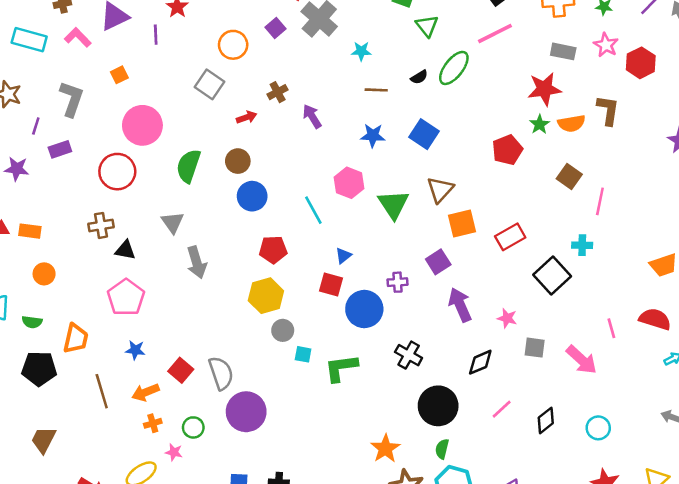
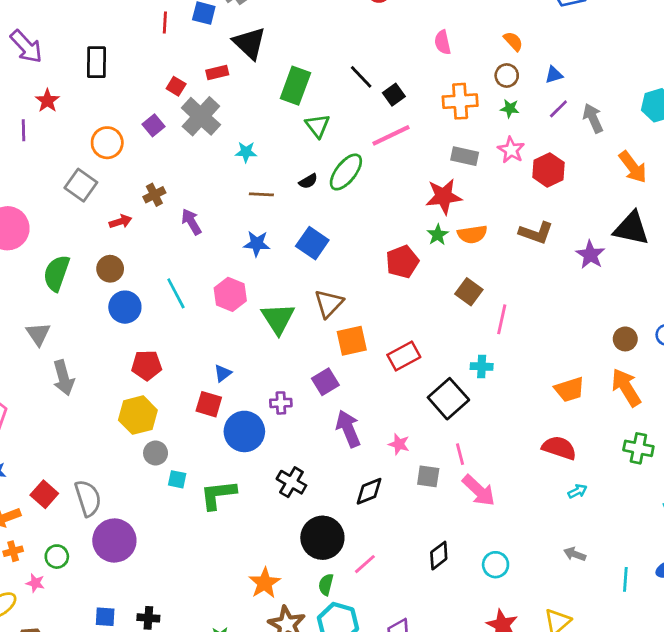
brown L-shape: (608, 110) -> (536, 233), moved, turned 100
cyan line: (313, 210) -> (176, 293), moved
pink line: (611, 328) -> (460, 454), moved
pink line: (502, 409) -> (365, 564), moved

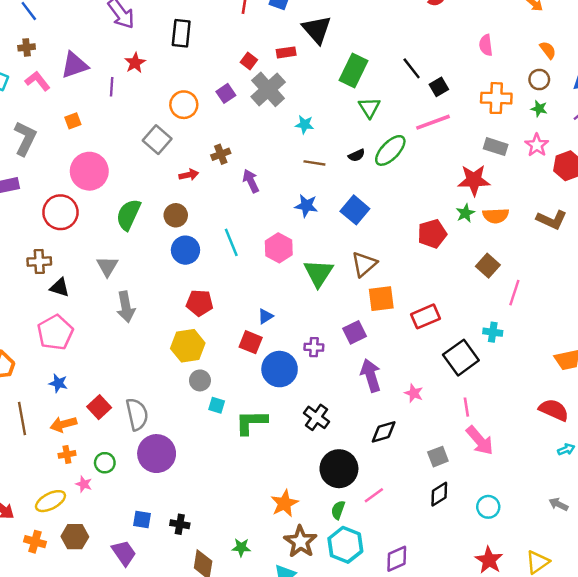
gray square: (428, 476) -> (438, 457), moved, turned -35

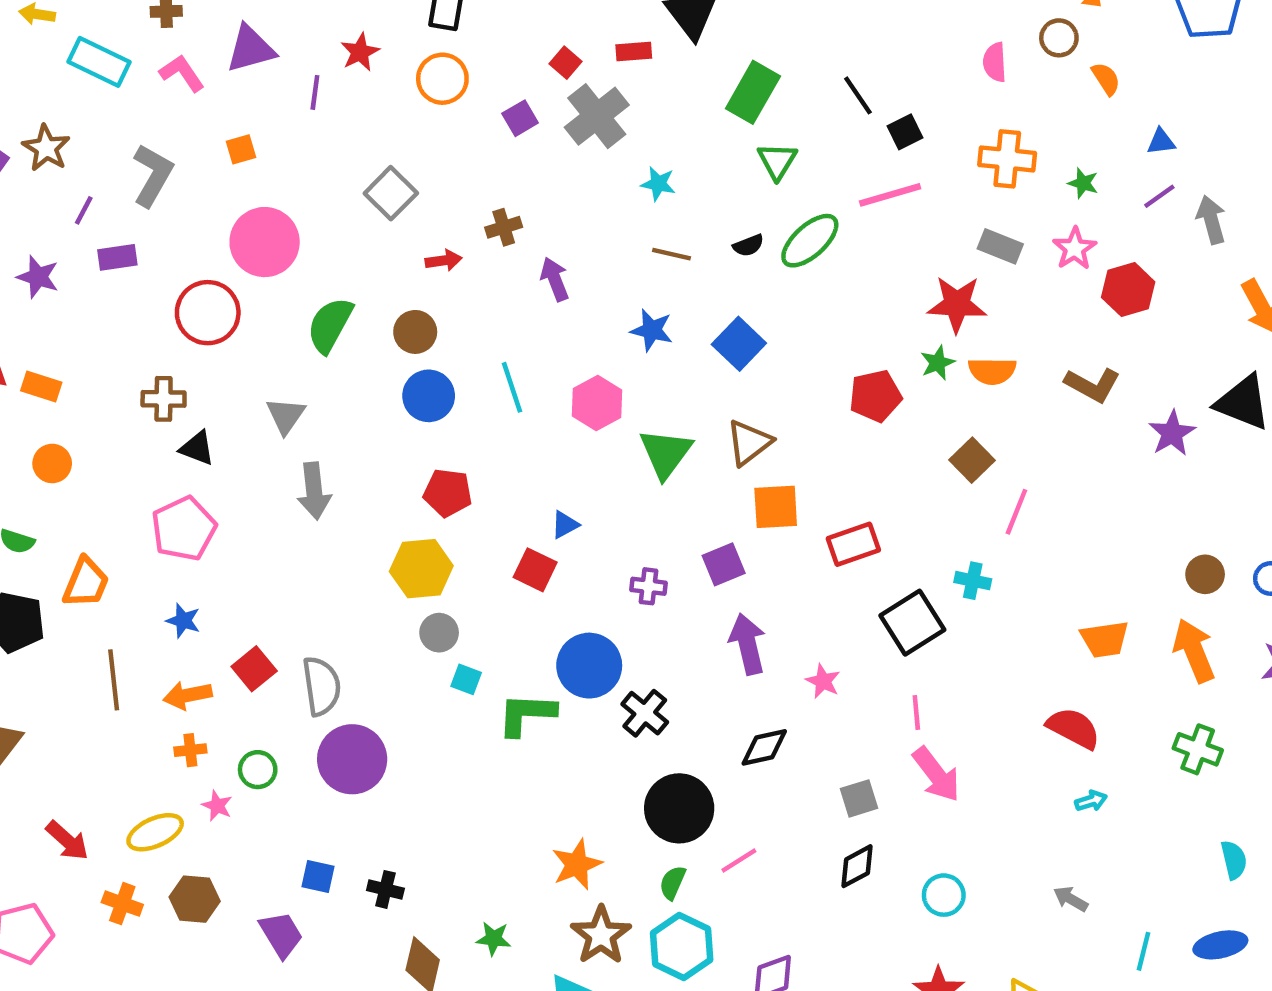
brown circle: (539, 80) -> (1059, 38), moved
orange circle: (184, 105) -> (442, 79), moved
blue circle: (280, 369) -> (589, 666), moved

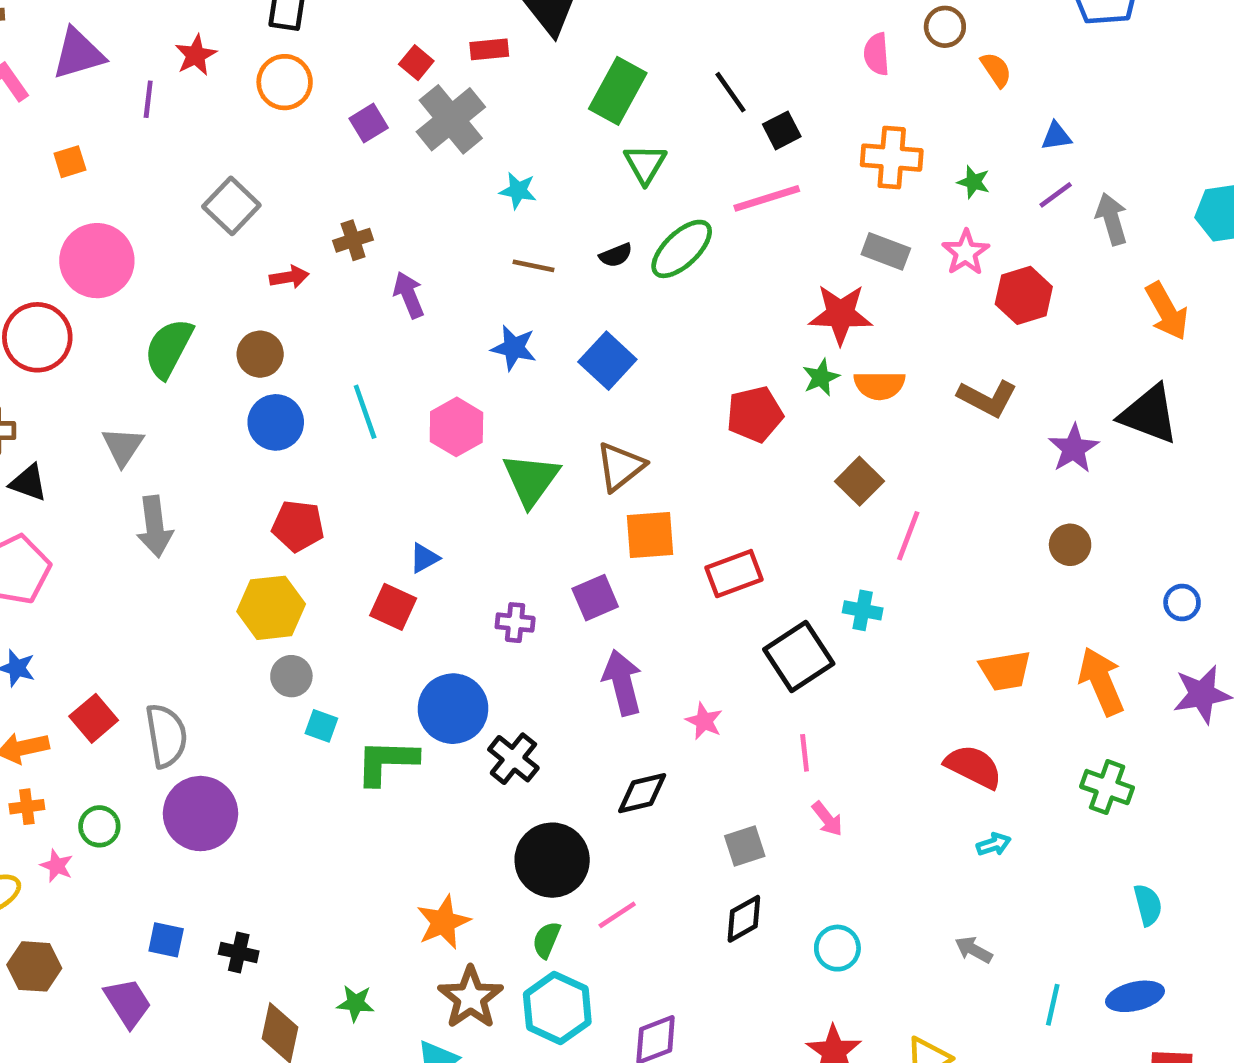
brown circle: (1205, 574) -> (1070, 545), moved
pink arrow: (936, 774) -> (827, 819), size x0.6

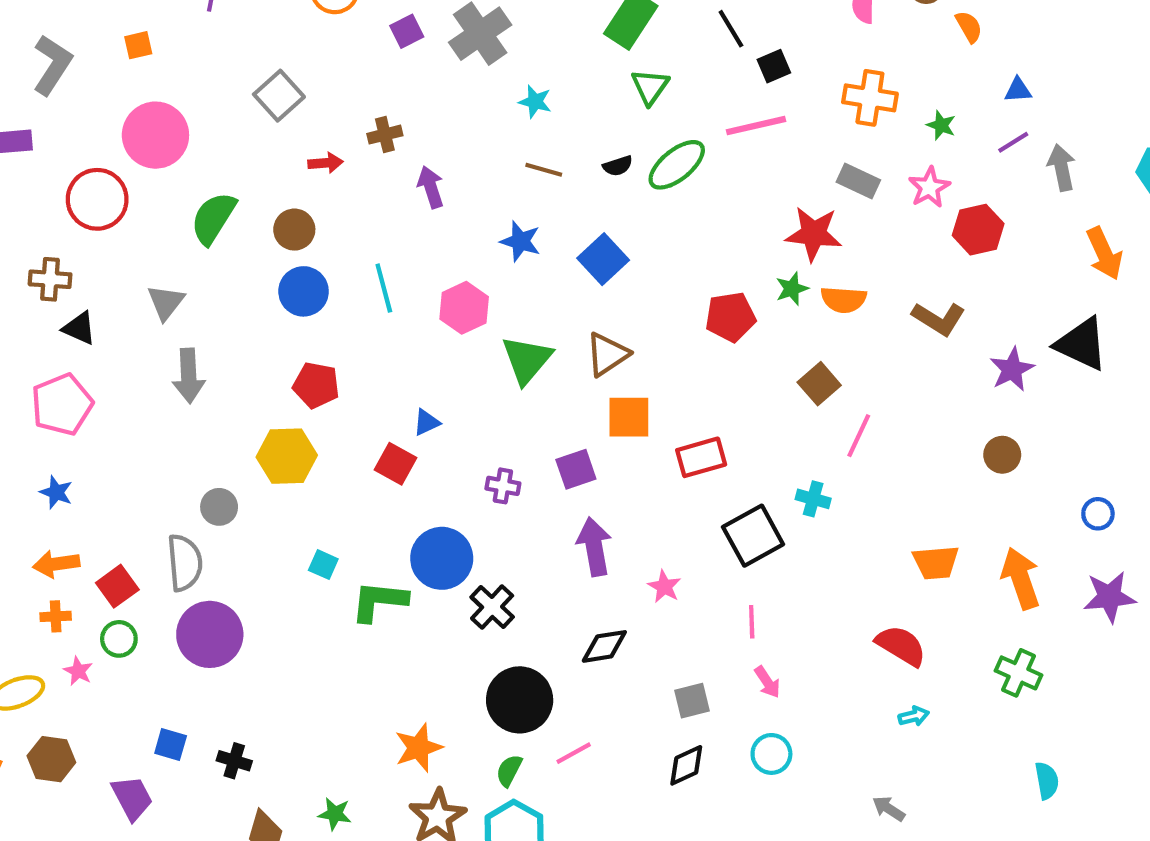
gray circle: (291, 676) -> (219, 507), moved
red square: (94, 718) -> (117, 586), moved
cyan circle: (837, 948) -> (771, 754), moved

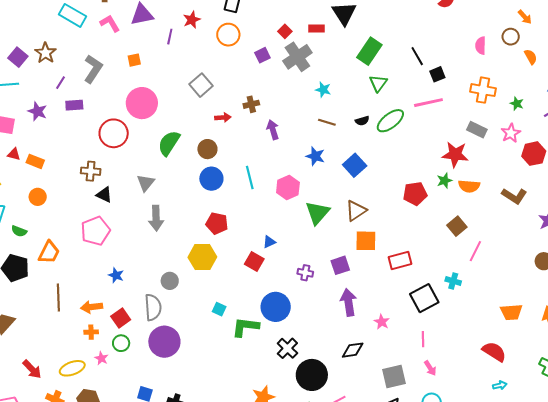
blue star: (56, 492) -> (116, 275), moved
black cross: (492, 607) -> (287, 348), moved
gray square: (692, 701) -> (394, 376), size x1.4

